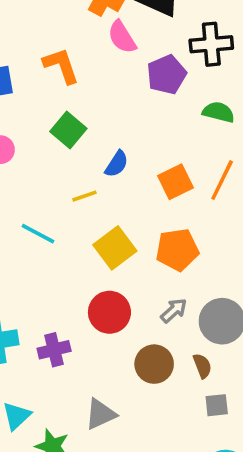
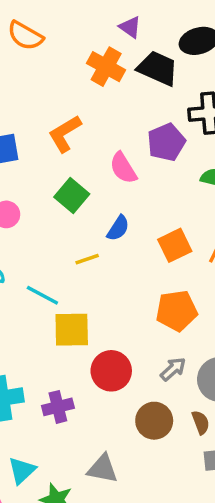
pink semicircle: (122, 37) -> (123, 168), moved
orange L-shape: (61, 66) -> (65, 134), turned -102
yellow square: (115, 248) -> (72, 330), moved, turned 36
gray triangle: (101, 414) -> (103, 469), turned 36

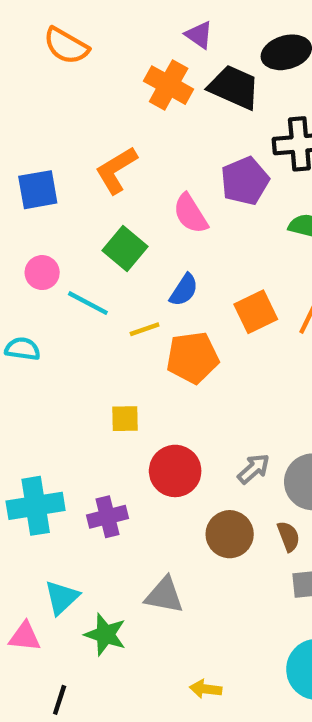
cyan line: (42, 295) -> (88, 303), moved
orange pentagon: (177, 311) -> (193, 358), moved
yellow square: (72, 330) -> (125, 419), size x0.6

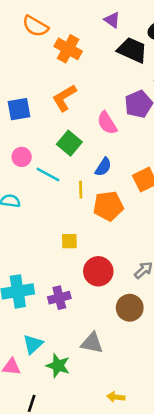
orange cross: (169, 85) -> (68, 49), moved
yellow line: (145, 329) -> (81, 190), turned -72

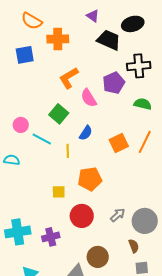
orange cross: (68, 49) -> (58, 39), turned -30
orange L-shape: (64, 98) -> (69, 78), moved
blue square: (19, 109) -> (25, 55), moved
orange pentagon: (108, 206) -> (90, 179), moved
brown circle: (130, 308) -> (98, 257), moved

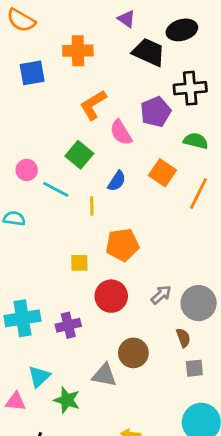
orange semicircle: (32, 21) -> (21, 20), moved
orange square: (119, 143) -> (162, 173), moved, turned -30

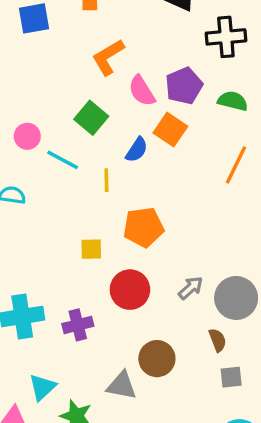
purple pentagon: (156, 112) -> (184, 86), moved
orange square: (162, 173) -> (170, 130), moved

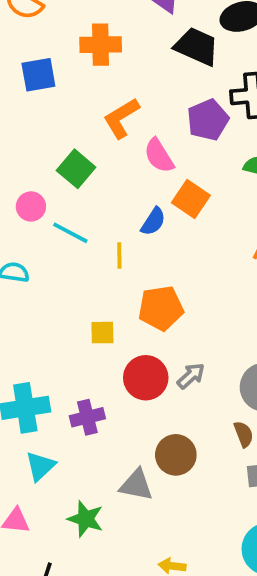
purple pentagon: (184, 86) -> (208, 120), moved
green square: (91, 118) -> (76, 169), moved
gray arrow: (191, 288) -> (191, 376), moved
cyan triangle: (42, 387) -> (40, 466), moved

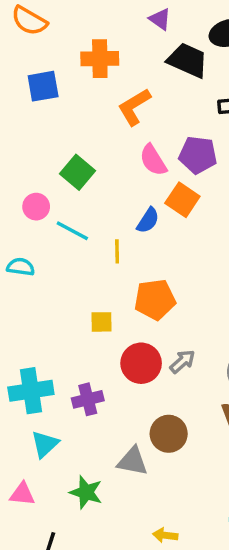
orange L-shape: (121, 118) -> (134, 107), moved
purple pentagon: (208, 120) -> (198, 155), moved, turned 30

